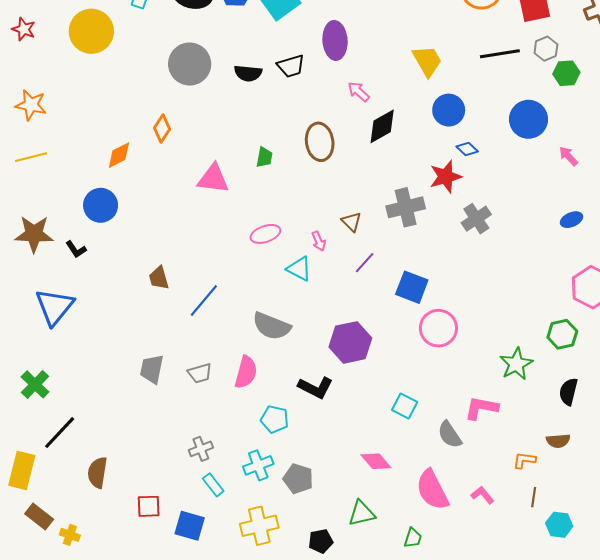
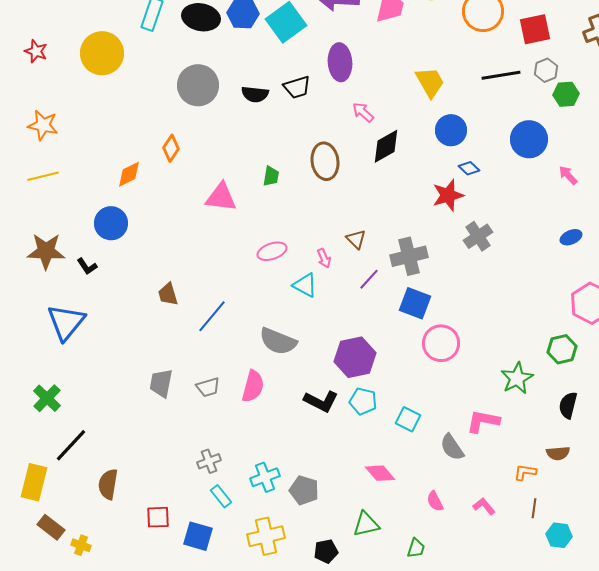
gray cross: (406, 207) -> (409, 256), moved
cyan pentagon: (275, 419) -> (363, 401), moved
pink semicircle: (432, 490) -> (435, 501), size x0.5

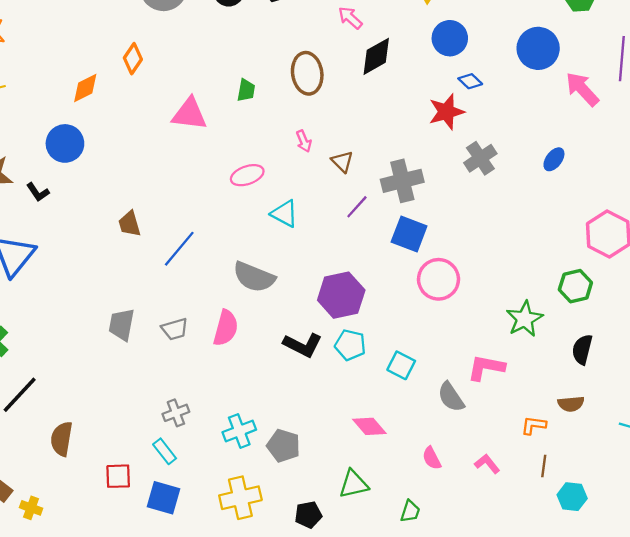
pink arrow: (568, 175) -> (582, 89), size x1.6
blue ellipse: (571, 237) -> (554, 159), moved, turned -30
pink arrow: (324, 258) -> (304, 141), moved
cyan rectangle: (221, 496) -> (165, 451), moved

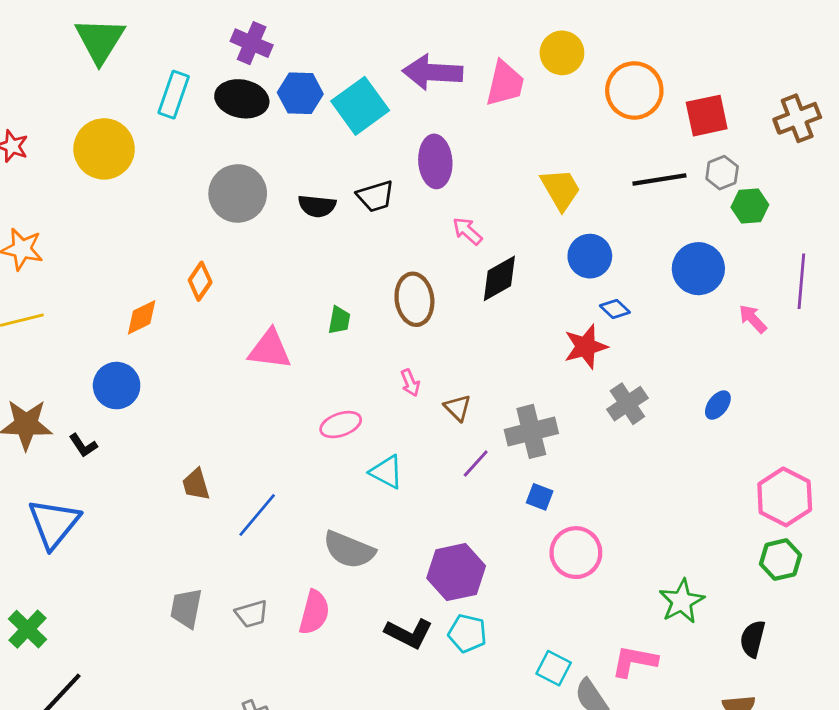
pink arrow: (582, 89) -> (753, 319), size x0.7
blue square: (409, 234) -> (540, 497), size x0.6
green hexagon: (575, 286) -> (781, 560), moved
cyan square: (401, 365) -> (554, 668), moved

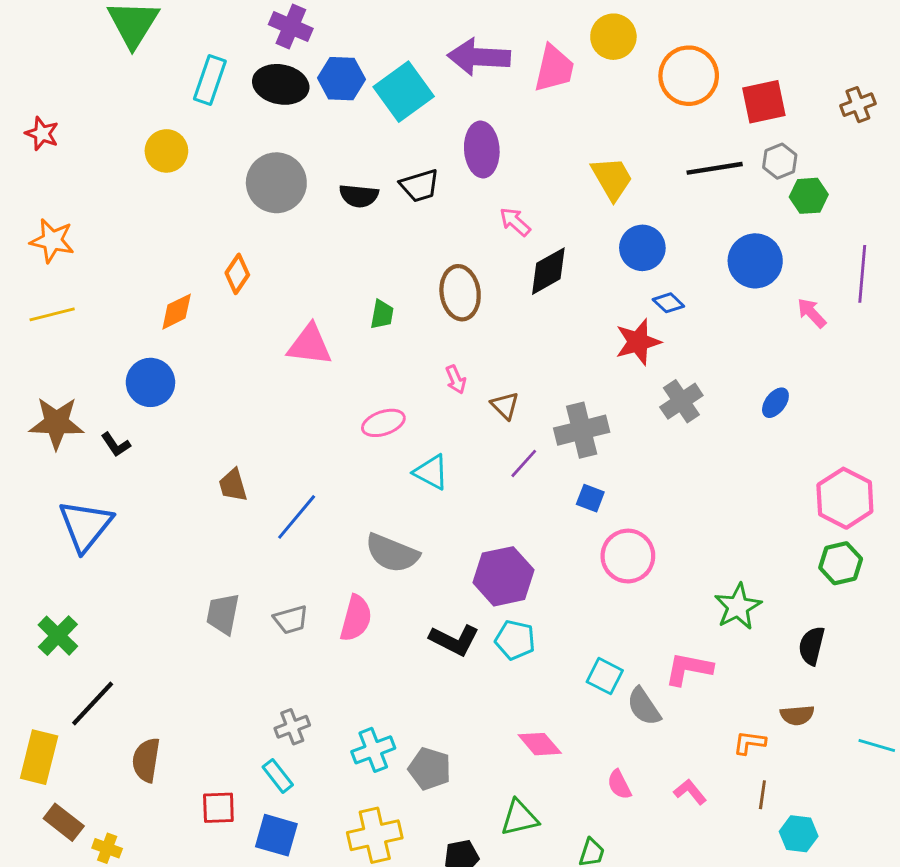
brown cross: (797, 118) -> (858, 105), size x0.7
yellow circle: (104, 149) -> (166, 151), moved, size x0.7

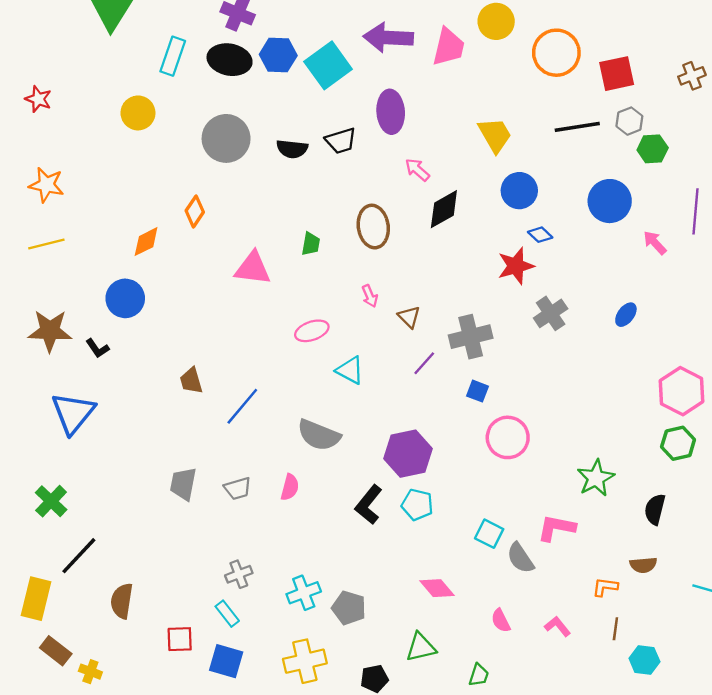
pink semicircle: (356, 618) -> (290, 487), size x0.7
black L-shape: (454, 640) -> (369, 505), turned 102

